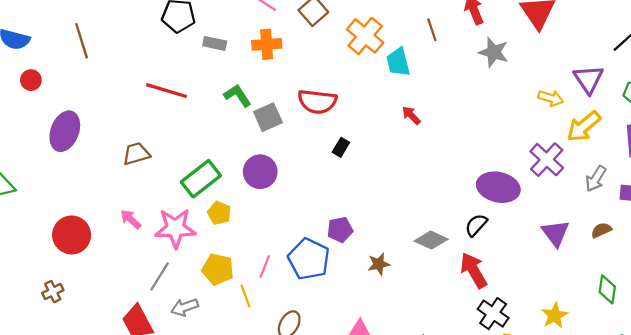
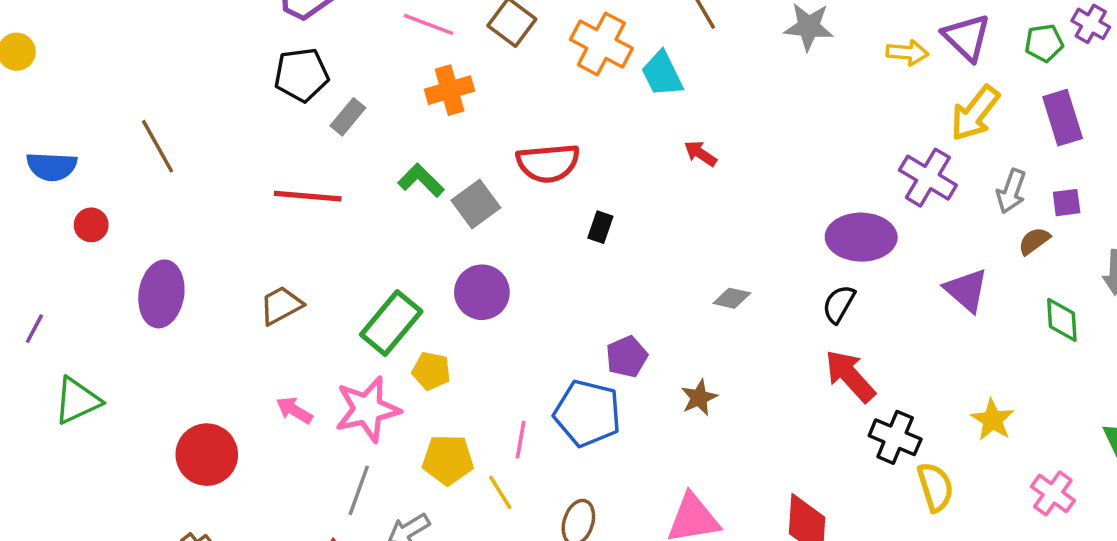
gray rectangle: (215, 43) -> (348, 117), moved, turned -50
yellow arrow: (551, 98) -> (907, 53), moved
brown semicircle: (601, 230) -> (1034, 241), moved
gray diamond: (431, 240) -> (732, 298), moved, size x0.7
green diamond: (607, 289) -> (1062, 320), moved

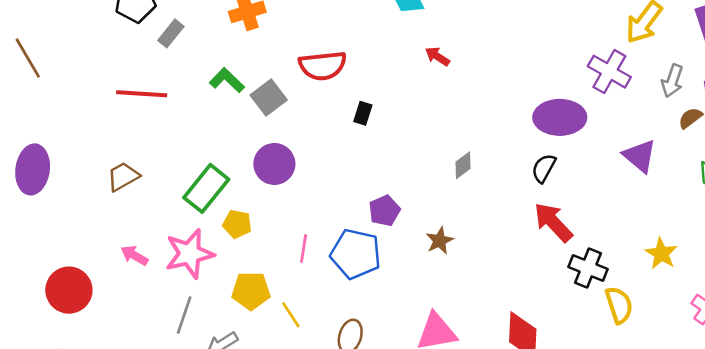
gray diamond: (732, 298) -> (463, 165), turned -48
pink line: (521, 440) -> (304, 249), moved

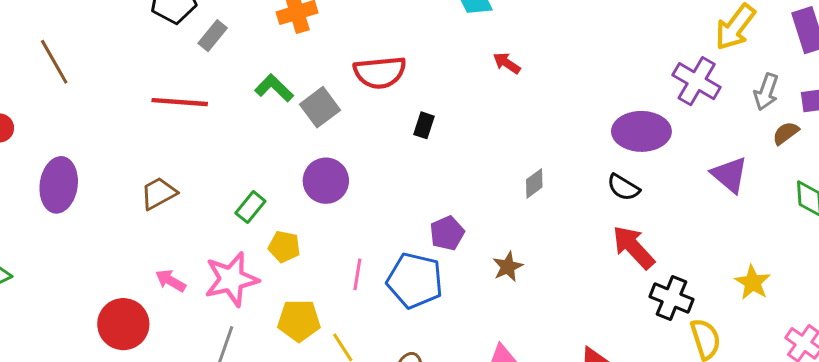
black semicircle: (544, 168) -> (623, 187), turned -88
green rectangle: (206, 188) -> (250, 207), size x0.6
red circle: (69, 290) -> (123, 324), moved

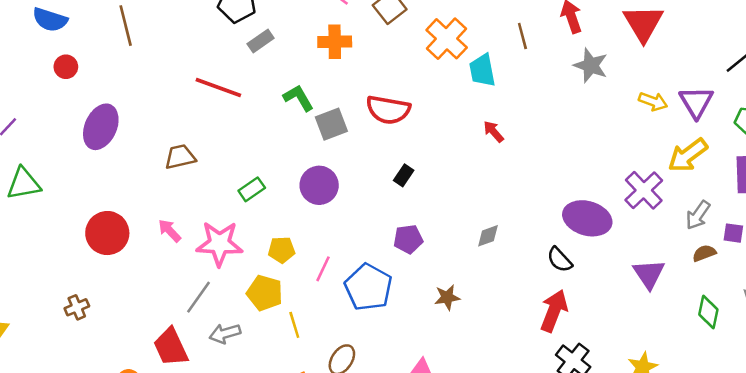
black rectangle: (424, 125) -> (404, 175), moved
purple pentagon: (447, 233) -> (408, 239), moved
yellow pentagon: (284, 247) -> (282, 250), moved, turned -30
red arrow: (633, 247) -> (554, 311), turned 48
red circle: (123, 324) -> (107, 233), moved

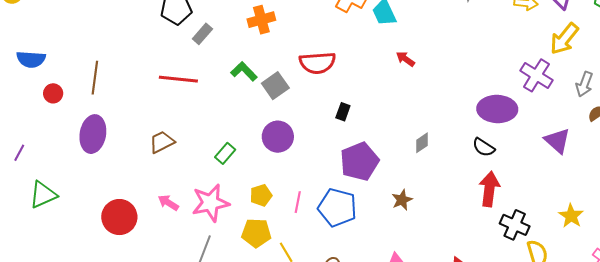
brown line: (126, 26) -> (95, 78), moved, turned 36
purple pentagon: (408, 239) -> (359, 161), size x1.6

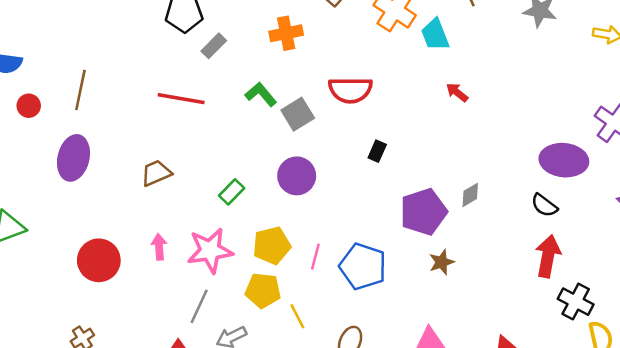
purple pentagon: (359, 161) -> (423, 212), moved
yellow pentagon: (261, 195) -> (272, 245), size x1.4
pink arrow: (168, 203) -> (159, 247), turned 50

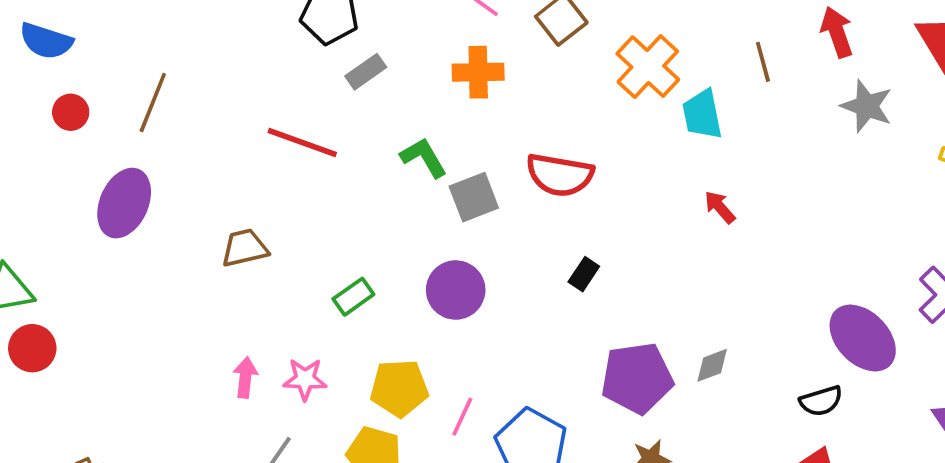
purple ellipse: (564, 160) -> (863, 338), turned 30
black semicircle: (544, 205) -> (821, 401), turned -64
pink arrow: (159, 247) -> (245, 377), moved
pink star: (210, 251) -> (305, 379), size x0.6
red circle: (99, 260) -> (32, 348), moved, size x0.7

